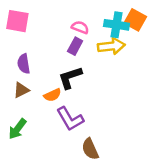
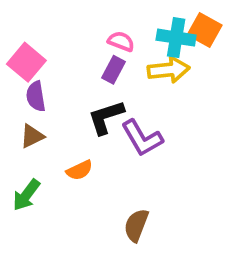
pink square: (17, 21) -> (26, 62), moved, turned 30
orange semicircle: (53, 95) -> (79, 170), moved
purple L-shape: (70, 119) -> (142, 138), moved
brown semicircle: (90, 149) -> (136, 225), turned 45

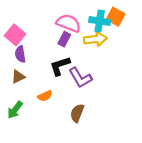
pink semicircle: (121, 41) -> (69, 23), size x1.6
brown semicircle: (136, 225) -> (77, 113), moved

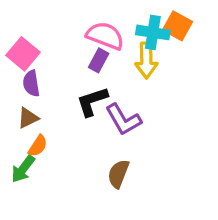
yellow arrow: (95, 39) -> (146, 60), turned 95
orange semicircle: (45, 96) -> (38, 146), moved, turned -32

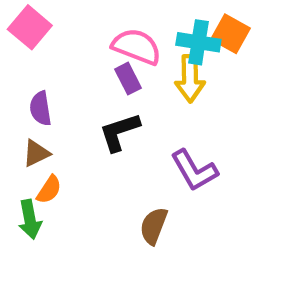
pink square: (23, 54) -> (30, 27), moved
purple rectangle: (99, 60) -> (128, 79), turned -55
purple L-shape: (123, 120) -> (194, 170), moved
green arrow: (23, 169) -> (30, 219), turned -48

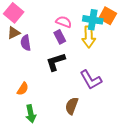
pink semicircle: (137, 47) -> (64, 22), size x0.7
purple semicircle: (41, 108) -> (26, 43), moved
brown triangle: (36, 153) -> (14, 33), moved
green arrow: (30, 219) -> (31, 114), moved

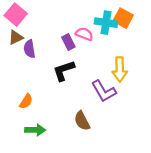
pink semicircle: (64, 22) -> (84, 34), moved
yellow arrow: (89, 37) -> (120, 69), moved
brown semicircle: (72, 106) -> (82, 121), turned -48
green arrow: (31, 114) -> (35, 130), turned -78

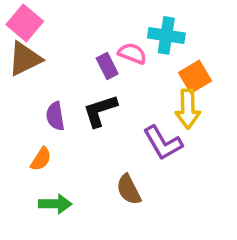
orange square: (123, 18) -> (195, 77), moved, turned 30
brown triangle: (16, 37) -> (25, 59), size x1.5
purple semicircle: (29, 49) -> (55, 116), moved

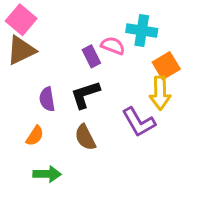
brown semicircle: (129, 190) -> (85, 137), moved

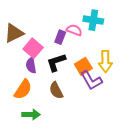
pink square: (21, 20) -> (33, 48), moved
purple rectangle: (91, 56) -> (60, 37), turned 48
orange square: (166, 66) -> (83, 66), moved
orange semicircle: (35, 136) -> (23, 89), size x1.5

